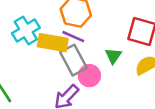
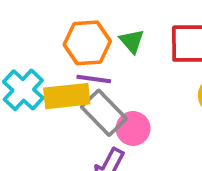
green triangle: (113, 56) -> (132, 41), moved

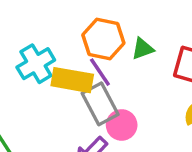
green triangle: (132, 41) -> (143, 49), turned 35
purple line: (94, 79) -> (100, 72), turned 32

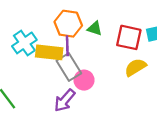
green triangle: (143, 49) -> (95, 28), turned 42
purple line: (100, 72) -> (67, 46), turned 36

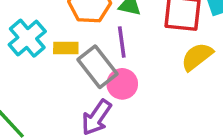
purple line: (67, 46) -> (122, 42), moved
yellow rectangle: (49, 52) -> (66, 48), size x0.6

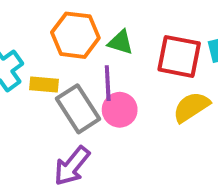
pink circle: (122, 84) -> (120, 110), moved

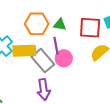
yellow rectangle: (44, 85) -> (24, 51), size x1.6
purple arrow: (72, 166) -> (44, 90), turned -40

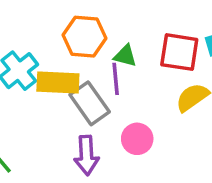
green triangle: (60, 24) -> (125, 56), moved
pink circle: (64, 58) -> (137, 139), moved

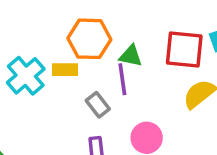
yellow rectangle: (58, 83) -> (65, 70), moved, size x0.6
gray rectangle: (90, 103) -> (98, 105), size x0.6

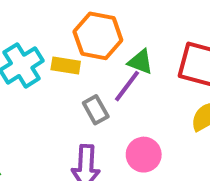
purple line: (122, 79) -> (127, 86), turned 36

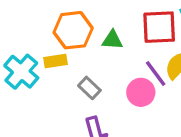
purple line: (127, 86) -> (156, 73), moved, turned -56
pink circle: (144, 155) -> (141, 92), moved

